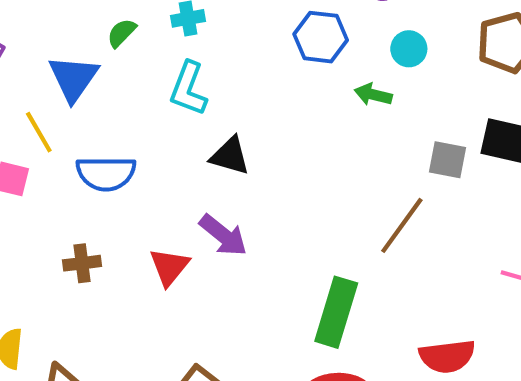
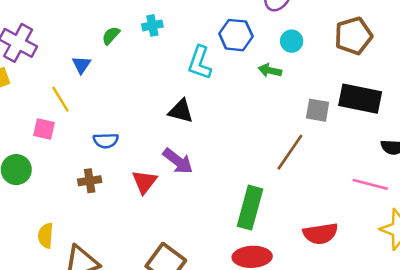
blue triangle: (73, 78) -> (81, 65), size x0.6
cyan L-shape: (188, 89) -> (200, 63), moved
blue semicircle: (106, 173) -> (106, 141), moved, size x0.7

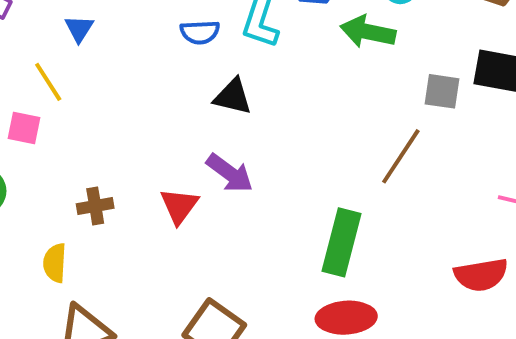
green arrow: (270, 70) -> (368, 32), size x1.5
blue semicircle: (106, 141) -> (200, 32), moved
red semicircle: (320, 234) -> (481, 275), moved
yellow semicircle: (46, 236) -> (55, 263), moved

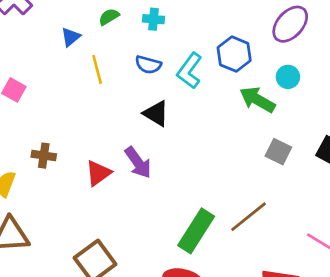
yellow line: (48, 82) -> (97, 69), moved
gray square: (442, 91) -> (278, 152), moved
brown line: (401, 156) -> (248, 217), moved

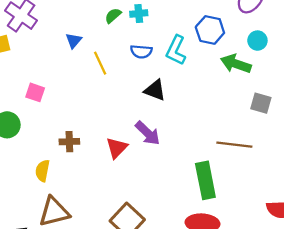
green semicircle: (109, 17) -> (113, 16), moved
brown line: (248, 217) -> (234, 145), moved, turned 56
green rectangle: (196, 231) -> (205, 180), turned -33

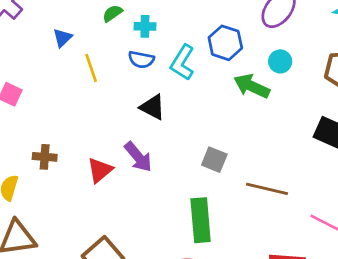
cyan cross: (139, 13) -> (145, 26), moved
gray square: (261, 103) -> (214, 160), moved
brown line: (234, 145) -> (267, 189), moved

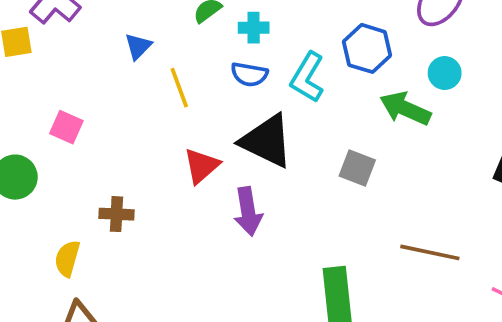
black triangle: (153, 107) -> (267, 141), size x1.5
purple arrow: (138, 157) -> (248, 211), turned 32
gray square: (214, 160) -> (357, 168), moved
red triangle: (100, 170) -> (202, 166), moved

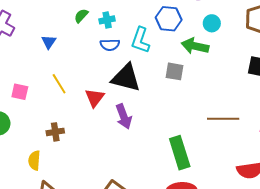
yellow line: (179, 88) -> (59, 84), moved
gray square: (357, 168) -> (175, 71), moved

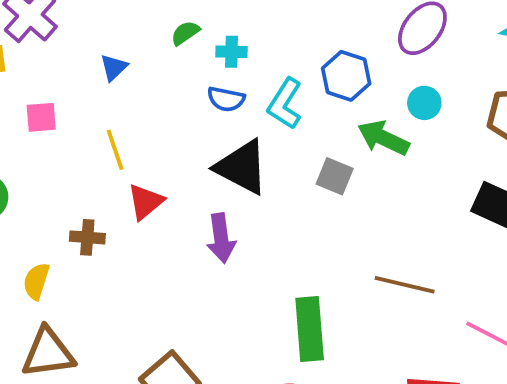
pink square: (20, 92) -> (41, 117), moved, turned -30
red triangle: (95, 98) -> (146, 202), moved

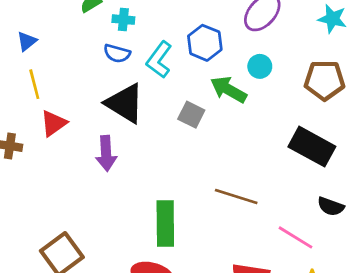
blue triangle: (114, 68) -> (27, 41), moved

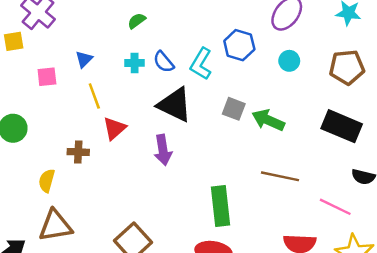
cyan cross: (123, 20) -> (135, 63), moved
blue semicircle: (117, 53) -> (164, 62), turned 40
green arrow: (228, 90) -> (268, 120), moved

